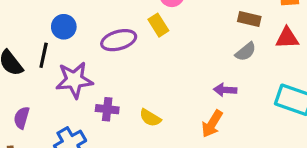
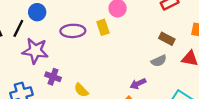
purple arrow: (225, 90) -> (138, 84), turned -42

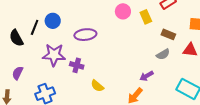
yellow rectangle: (103, 27) -> (146, 17), moved
black line: (18, 28) -> (35, 27), moved
purple cross: (53, 77) -> (77, 65), moved

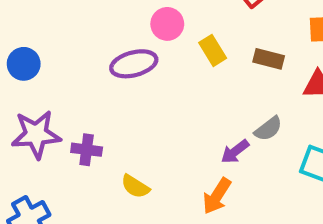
yellow rectangle: (146, 17) -> (213, 50), moved
purple ellipse: (85, 35) -> (134, 64), moved
gray semicircle: (163, 54) -> (268, 129), moved

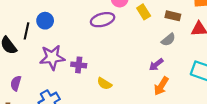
gray semicircle: (268, 129) -> (168, 40), moved
orange arrow: (217, 196) -> (161, 86), moved

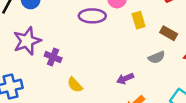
purple star: (52, 57) -> (27, 41), turned -30
purple arrow: (156, 65) -> (125, 79), moved

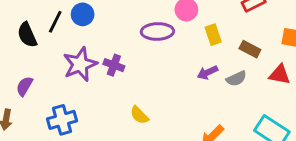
purple cross: (53, 57) -> (114, 65), moved
purple arrow: (125, 79) -> (208, 72), moved

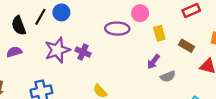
purple arrow: (208, 72) -> (153, 62), turned -32
gray semicircle: (236, 79) -> (168, 76), moved
purple semicircle: (24, 86) -> (14, 52), moved, turned 40

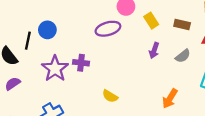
gray semicircle: (168, 76) -> (183, 56), moved

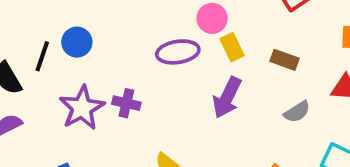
yellow rectangle: (151, 21) -> (232, 47), moved
brown rectangle: (182, 25) -> (284, 60), moved
purple arrow: (154, 50) -> (227, 98), moved, size x1.5

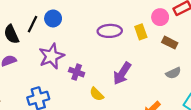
pink circle: (212, 18) -> (160, 17), moved
purple arrow: (227, 98) -> (122, 73), moved
purple cross: (126, 103) -> (77, 72), moved

